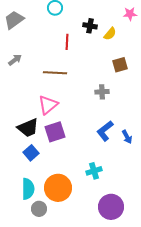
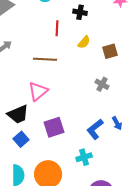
yellow semicircle: (110, 34) -> (84, 42), moved
gray cross: (102, 92) -> (102, 84), moved, turned 32
blue L-shape: (105, 131) -> (95, 129), moved
purple square: (55, 132) -> (54, 127), moved

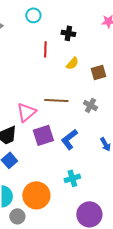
brown line: (45, 59) -> (56, 100), moved
purple square: (54, 127) -> (43, 135), moved
blue L-shape: (95, 129) -> (69, 139), moved

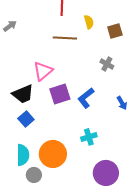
yellow semicircle: (72, 63) -> (89, 22), turned -56
brown line: (56, 100) -> (65, 38), moved

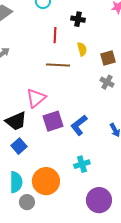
gray cross: (107, 64) -> (107, 82), moved

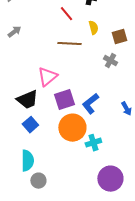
red line: (55, 35) -> (66, 14), turned -42
gray cross: (107, 82) -> (110, 61), moved
orange circle: (46, 181) -> (72, 128), moved

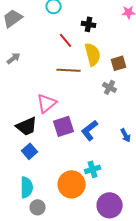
yellow semicircle: (93, 28) -> (93, 54), size x1.6
orange circle: (72, 128) -> (72, 184), moved

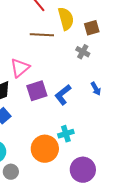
blue arrow: (126, 135) -> (96, 89), moved

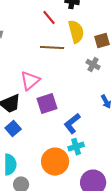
blue L-shape: (63, 95) -> (72, 124), moved

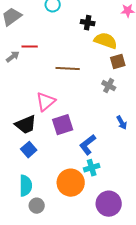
red line: (49, 18) -> (30, 47), moved, turned -49
yellow semicircle: (76, 32) -> (106, 41), moved, turned -55

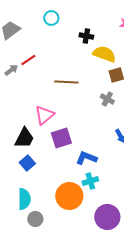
red line: (30, 47) -> (28, 60), turned -35
black trapezoid: (26, 125) -> (24, 138), turned -40
blue L-shape: (88, 145) -> (86, 158), turned 60

